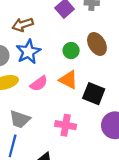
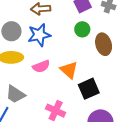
green circle: (71, 51) -> (82, 29), moved
black square: (94, 94) -> (89, 89), turned 30

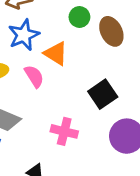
pink semicircle: (41, 66) -> (34, 76), turned -90
orange triangle: (69, 70) -> (56, 53), moved

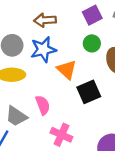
pink semicircle: (34, 76) -> (43, 105), moved
black square: (103, 94) -> (89, 92), moved

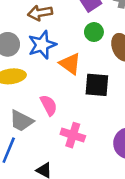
black square: (89, 92) -> (97, 85), turned 35

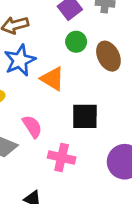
black square: (97, 85) -> (85, 116), moved

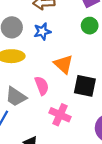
blue star: (20, 60) -> (42, 31), size x0.7
orange triangle: (52, 79) -> (63, 64), moved

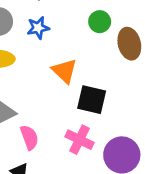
pink semicircle: (42, 86) -> (29, 137), moved
pink cross: (60, 115) -> (80, 140), moved

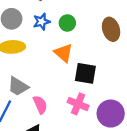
green circle: (100, 22) -> (67, 23), moved

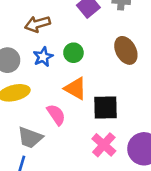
pink cross: (78, 104) -> (104, 145), turned 30
pink semicircle: (40, 105) -> (56, 115), moved

